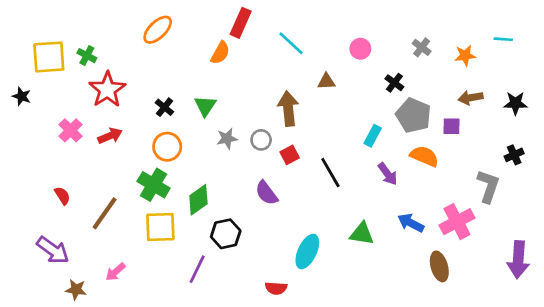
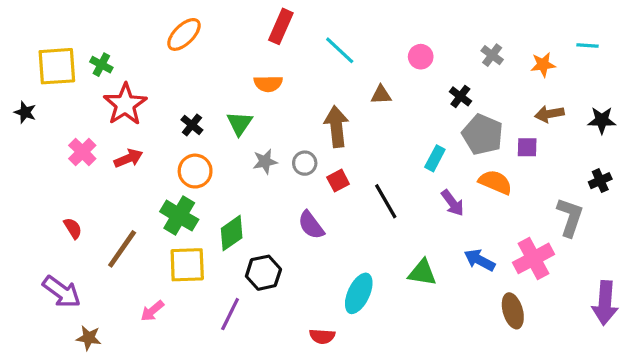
orange semicircle: (220, 53) -> (268, 84), moved, turned 60
pink arrow: (115, 272) -> (152, 311), moved

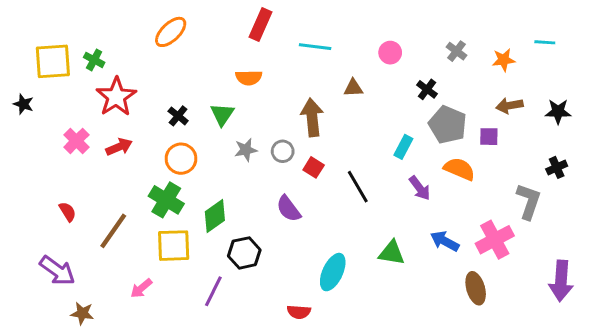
cyan line: (340, 50) -> (315, 47), turned -36
red square: (338, 181) -> (314, 167), turned -30

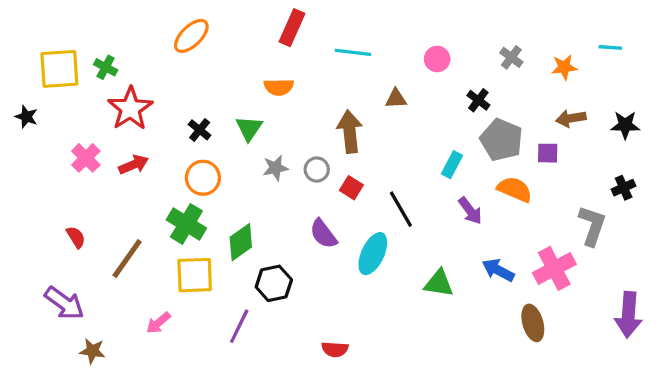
cyan ellipse: (333, 272) -> (373, 254), moved

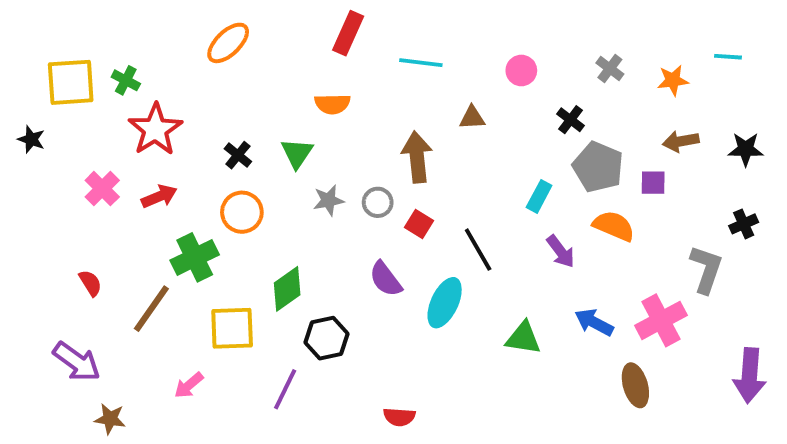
green cross: (186, 224) -> (195, 257), moved, turned 33

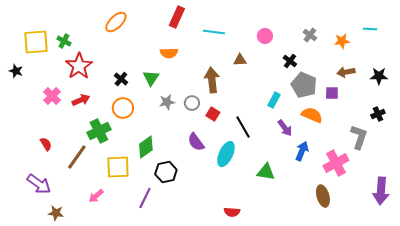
blue arrow: (594, 322) -> (302, 151), moved, turned 84
red semicircle: (399, 417) -> (232, 212), moved

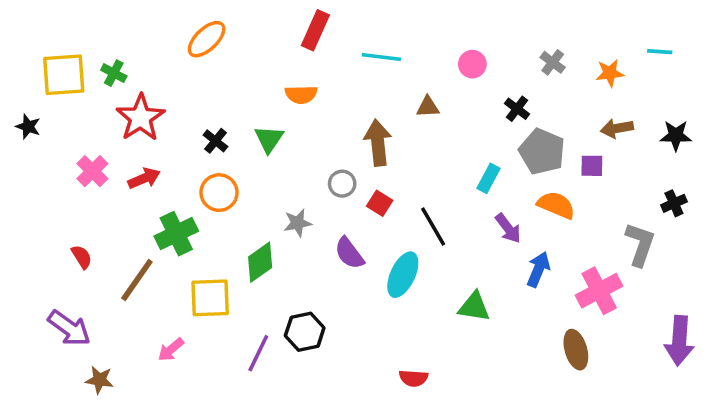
gray star: (167, 102) -> (298, 223), moved
black hexagon: (166, 172) -> (305, 332), moved

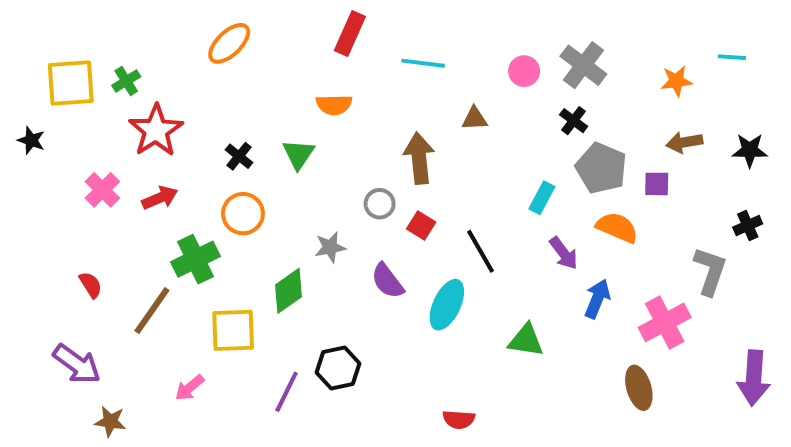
gray cross: (553, 62) -> (583, 65), moved, size x1.6
green cross: (114, 73) -> (126, 81), turned 30

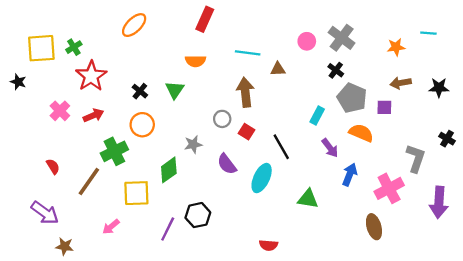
cyan line: (423, 63) -> (248, 53), moved
black cross: (748, 225) -> (447, 139), moved, turned -35
purple arrow: (754, 378) -> (439, 202), moved

